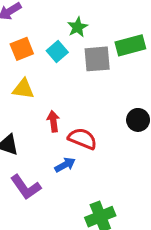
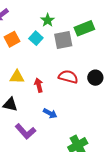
yellow triangle: (23, 89) -> (17, 77), moved
red semicircle: (82, 139) -> (68, 77), moved
blue arrow: (65, 165) -> (50, 113), turned 64

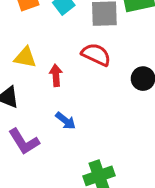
red semicircle: (68, 77) -> (96, 54), moved

